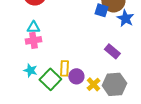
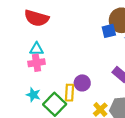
blue square: (101, 10) -> (109, 31), turned -32
purple circle: (76, 76) -> (82, 83), moved

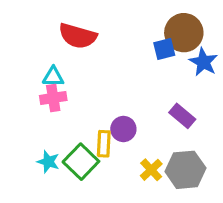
red semicircle: (37, 18) -> (78, 36), moved
cyan star: (33, 95) -> (48, 162), moved

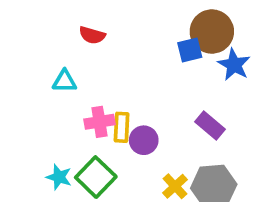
red semicircle: (78, 36) -> (92, 35), size x0.6
pink cross: (53, 98) -> (99, 122), moved
yellow rectangle: (104, 144) -> (122, 127), moved

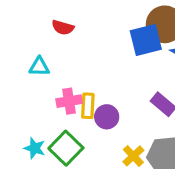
blue square: (190, 50) -> (146, 40), size x1.5

